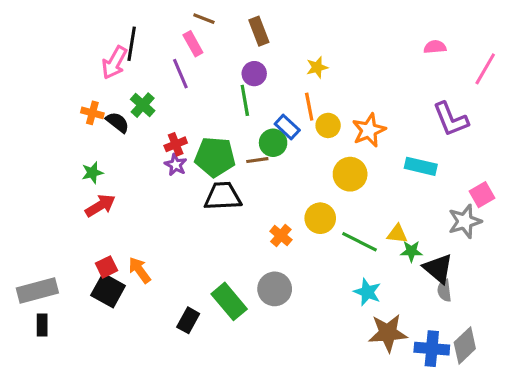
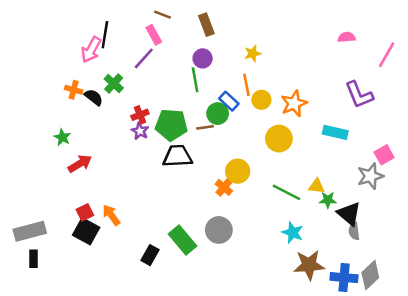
purple line: (180, 74) -> (144, 58), turned 65
green star: (92, 173) -> (62, 137), moved, turned -30
yellow circle: (320, 218) -> (238, 171), moved

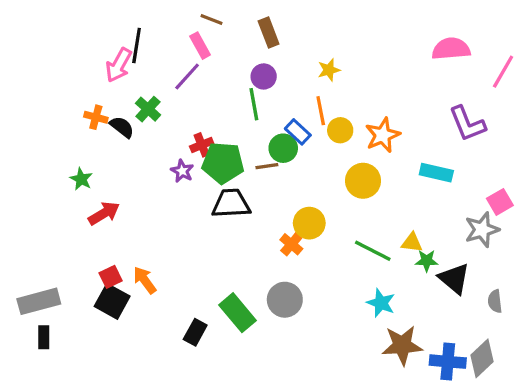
pink semicircle: (347, 37) -> (451, 49), size x1.6
red cross: (140, 115) -> (202, 145), moved
gray semicircle: (354, 231) -> (495, 301), moved

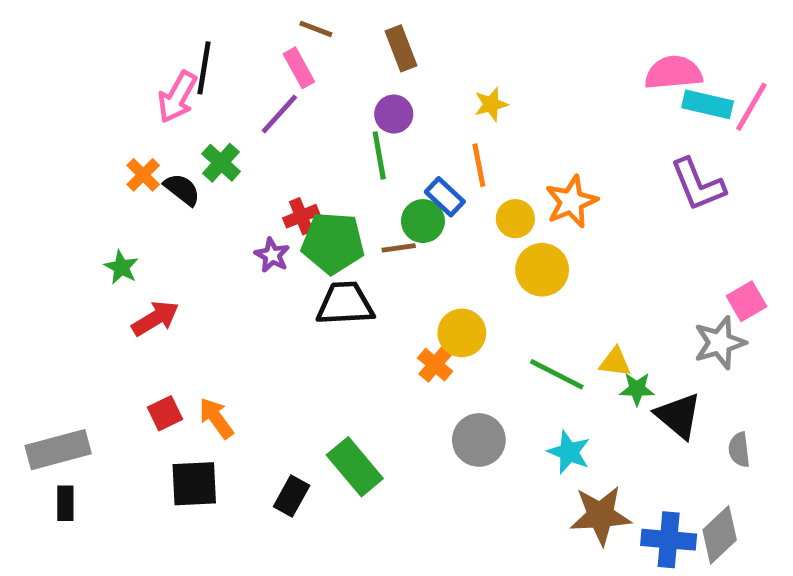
orange cross: (96, 117) -> (143, 175), turned 30
yellow circle: (340, 130) -> (515, 219), moved
cyan rectangle: (436, 173) -> (708, 104), moved
gray circle: (285, 300) -> (479, 440), moved
black square: (112, 301) -> (194, 484), moved, turned -32

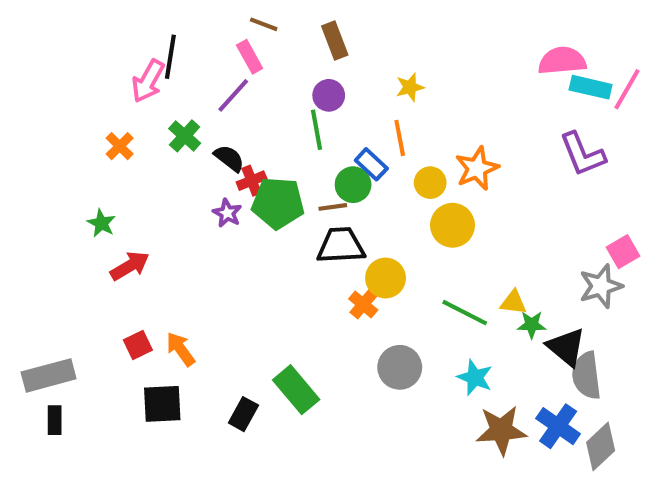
black semicircle: (182, 189) -> (229, 158), moved
black trapezoid: (345, 304) -> (341, 246), moved
gray semicircle: (739, 450) -> (586, 375), moved, size x1.6
blue cross: (669, 540) -> (558, 426), moved, turned 30

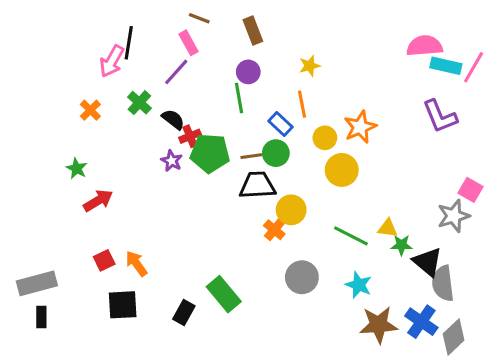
green circle: (353, 185) -> (276, 153), moved
pink square: (623, 252) -> (470, 190), turned -30

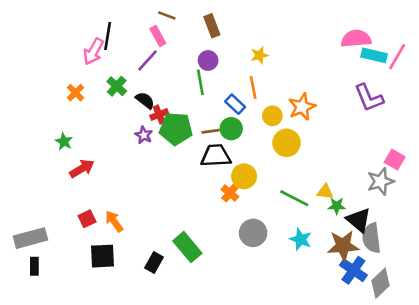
brown star: (379, 325) -> (343, 246), moved

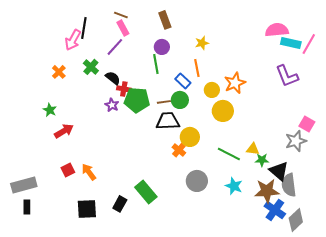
brown line: (167, 15) -> (121, 15), moved
red cross: (159, 115) -> (124, 89), turned 32
black square: (103, 256) -> (87, 209), moved

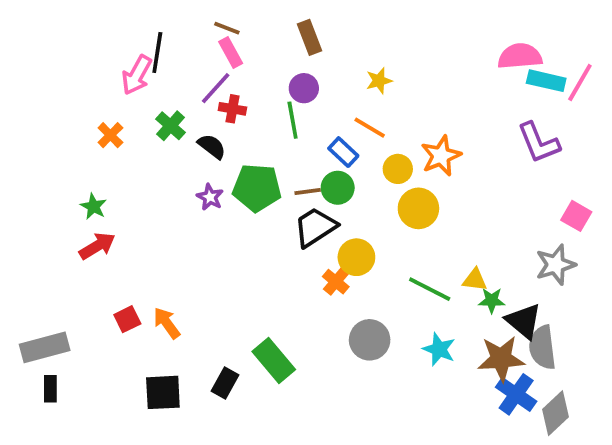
orange line: (197, 68) -> (370, 128), turned -48
red cross: (124, 89) -> (232, 109), moved
black trapezoid: (168, 121) -> (315, 227), turned -30
pink square: (307, 124) -> (576, 216), moved
red arrow: (64, 131) -> (97, 246), moved

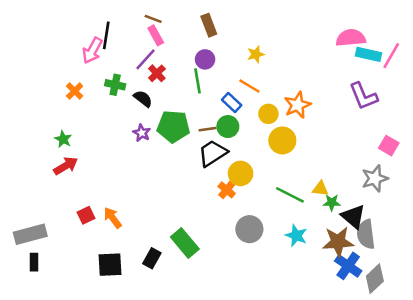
red cross: (232, 109) -> (157, 73), turned 36
green cross: (171, 126) -> (115, 85), turned -30

